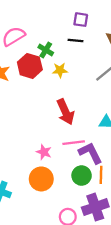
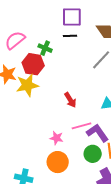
purple square: (81, 20) -> (72, 17), size x1.5
yellow star: (60, 70) -> (27, 85), moved, size x1.6
red arrow: (65, 112) -> (70, 100), size x0.7

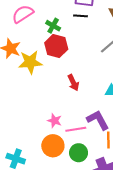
red hexagon: (33, 64) -> (56, 46), moved
pink line: (81, 126) -> (76, 129), moved
green circle: (93, 154) -> (79, 153), moved

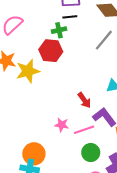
green cross: (53, 26) -> (59, 30), moved, turned -32
red arrow: (73, 83) -> (84, 100), moved
orange circle: (53, 146) -> (34, 154), moved

